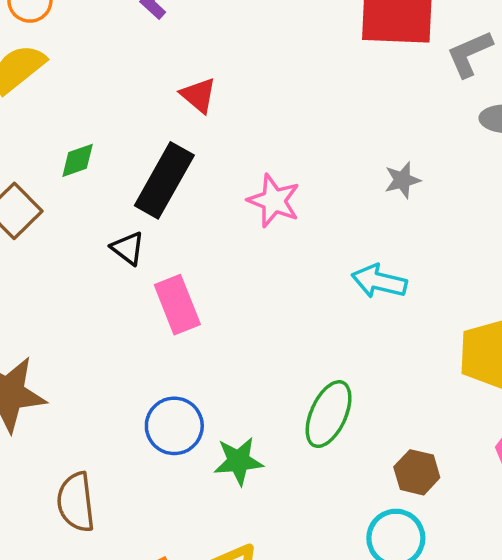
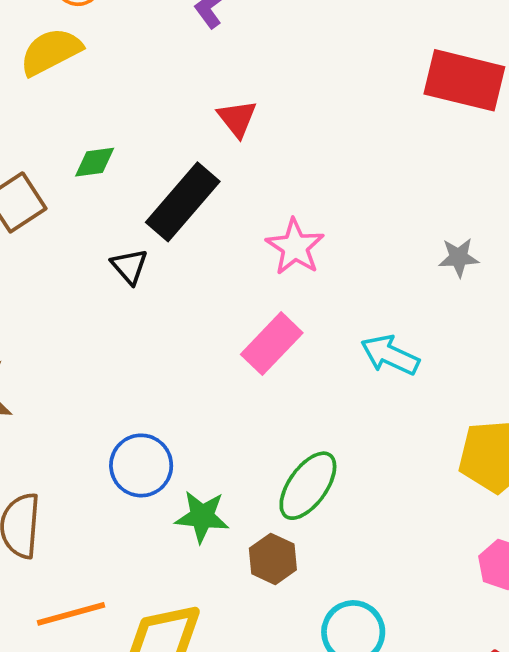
gray star: (402, 180) -> (459, 257), moved
pink rectangle: (177, 305) -> (272, 344), moved, turned 54
brown hexagon: (417, 472) -> (273, 559), moved

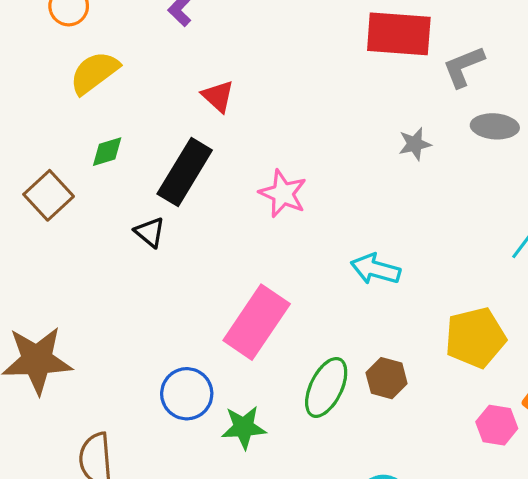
yellow semicircle: (51, 52) -> (94, 73), moved
gray star: (459, 257) -> (415, 144), moved
pink rectangle: (272, 344) -> (257, 322), moved, size x1.4
brown hexagon: (273, 559) -> (387, 378), moved

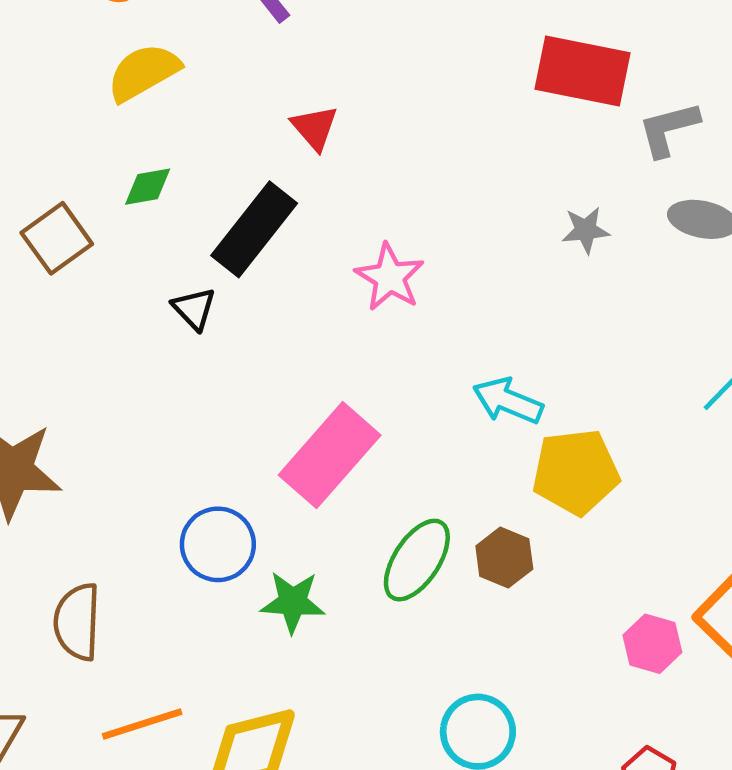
yellow pentagon: (475, 338) -> (576, 472), moved

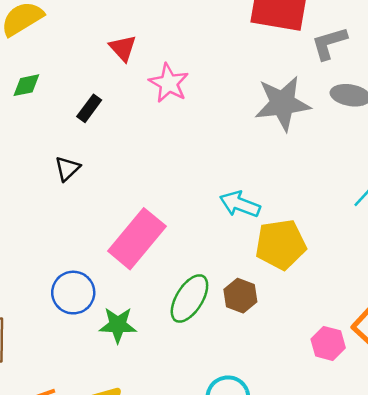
black rectangle: (254, 229) -> (89, 108), size x0.5
gray star: (586, 230) -> (282, 103), size x2.0
pink star: (390, 277) -> (169, 83), moved
black triangle: (194, 309) -> (67, 169), moved, turned 32

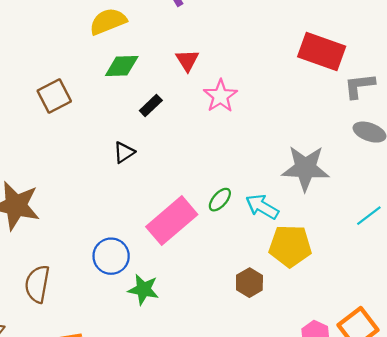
green diamond: (26, 85) -> (122, 66), moved, size x1.4
gray star: (282, 103) -> (305, 168), moved
green ellipse: (189, 298) -> (220, 200), moved, size x0.6

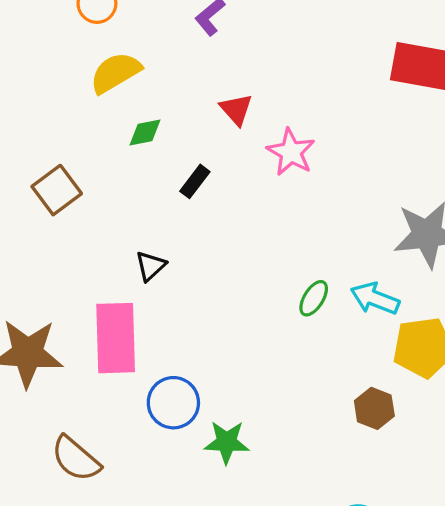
green diamond: (122, 66) -> (145, 132), size x0.7
black triangle: (124, 152) -> (151, 266), moved
pink rectangle: (172, 221) -> (116, 338), moved, turned -42
brown semicircle: (37, 284) -> (76, 459), turned -51

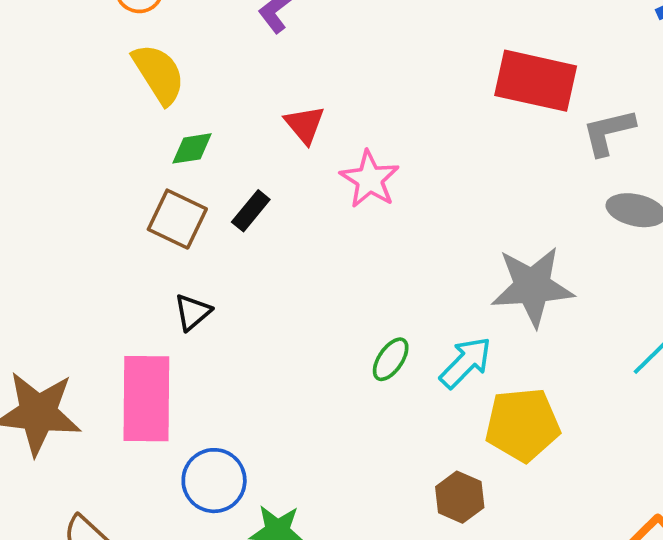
yellow semicircle: (115, 73) -> (159, 74), turned 86
brown square: (57, 190) -> (177, 219), moved, turned -30
cyan arrow: (375, 299) -> (466, 363), turned 111

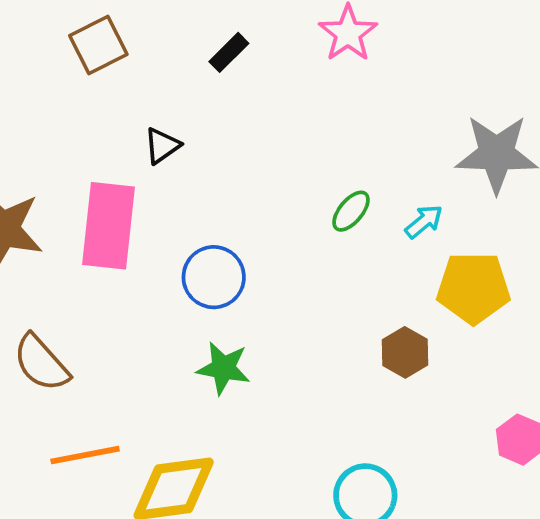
brown square: (177, 219) -> (98, 45), moved, turned 32
cyan arrow: (466, 363) -> (424, 222), size x0.7
blue circle: (214, 481) -> (214, 277), moved

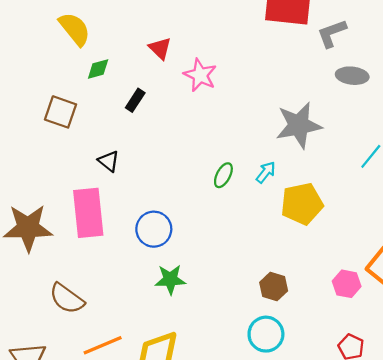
brown square: (98, 45) -> (61, 112), turned -32
black triangle: (162, 146) -> (109, 161), turned -35
brown hexagon: (405, 352) -> (274, 287), moved

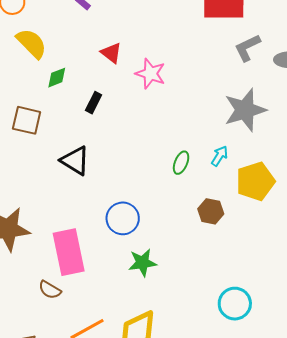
gray L-shape: (332, 33) -> (247, 48), moved
black triangle: (109, 161) -> (75, 161), size x1.5
pink rectangle: (88, 213) -> (69, 252), moved
brown hexagon: (274, 287) -> (211, 211), moved
brown semicircle: (67, 298) -> (50, 290), size x0.7

